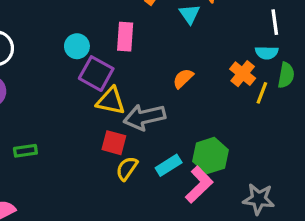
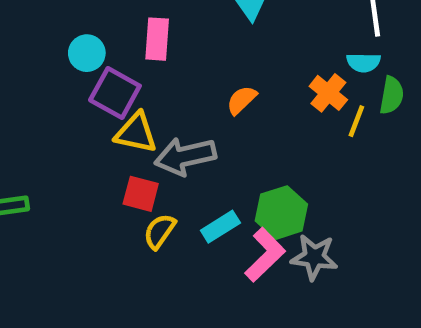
gray star: (259, 199) -> (314, 257), moved

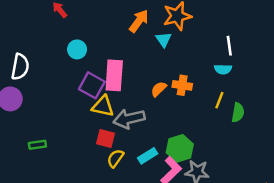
pink rectangle: (157, 39) -> (114, 75), moved, size x1.4
cyan circle: (87, 53) -> (77, 49), moved
orange cross: (328, 93) -> (182, 85), moved, turned -30
green semicircle: (392, 95) -> (238, 113), moved

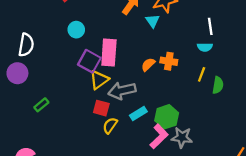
yellow triangle: (103, 106) -> (99, 80), turned -48
green rectangle: (37, 145) -> (41, 105), moved, turned -32
cyan rectangle: (148, 156) -> (138, 114), moved

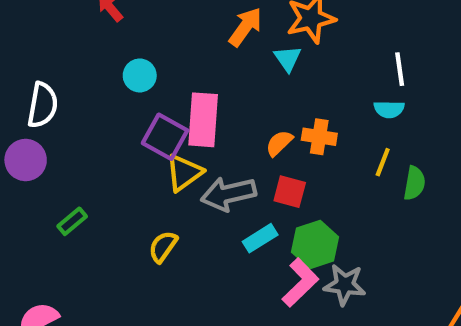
red square: (101, 108) -> (290, 192), moved
yellow semicircle: (110, 125) -> (163, 247), moved

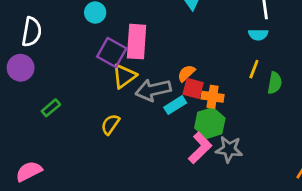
orange cross: (319, 137) -> (213, 97), moved
orange semicircle: (279, 143) -> (186, 73), moved
cyan rectangle: (260, 238) -> (175, 105), moved

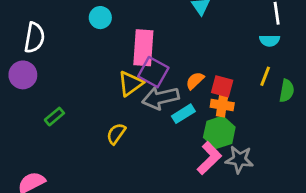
purple square: (112, 53) -> (153, 72), moved
red square: (193, 88) -> (222, 86), moved

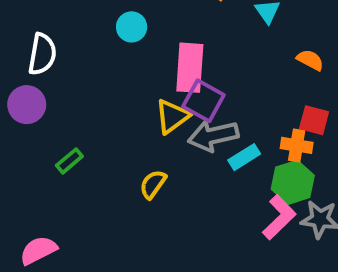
orange semicircle: (195, 81) -> (310, 60), moved, turned 72
red square: (222, 86) -> (314, 120), moved

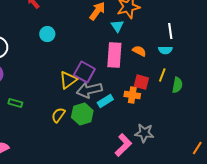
pink rectangle: (190, 68) -> (114, 55), moved
green rectangle: (69, 161) -> (15, 103), turned 56
green hexagon: (293, 182) -> (82, 114), moved
pink L-shape: (279, 217) -> (123, 145), moved

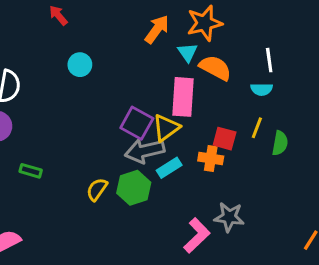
orange semicircle: (139, 51) -> (215, 68), moved, size x1.5
yellow triangle: (68, 80) -> (166, 128), moved

